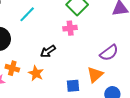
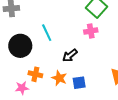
cyan line: (27, 14) -> (47, 33), moved, turned -66
blue square: (73, 86) -> (79, 83), moved

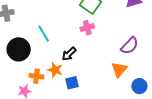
orange star: (59, 78) -> (55, 70), moved
blue square: (79, 83) -> (72, 83), moved

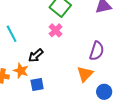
pink cross: (87, 28) -> (56, 30), turned -32
purple semicircle: (130, 46) -> (97, 51), turned -30

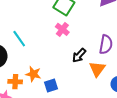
black arrow: (36, 55) -> (79, 55), moved

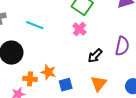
cyan line: (19, 39) -> (35, 25), moved, turned -36
orange triangle: (97, 69) -> (99, 83), moved

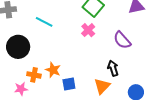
purple semicircle: (122, 46) -> (122, 40), moved, turned 120
black arrow: (95, 56) -> (113, 68), moved, turned 112

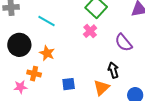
orange star: (53, 70) -> (47, 53), moved

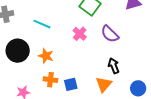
pink cross: (90, 31) -> (80, 34), moved
purple semicircle: (124, 43) -> (110, 34), moved
orange cross: (34, 74) -> (50, 80), moved

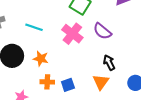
pink cross: (80, 34) -> (72, 34), size x1.5

